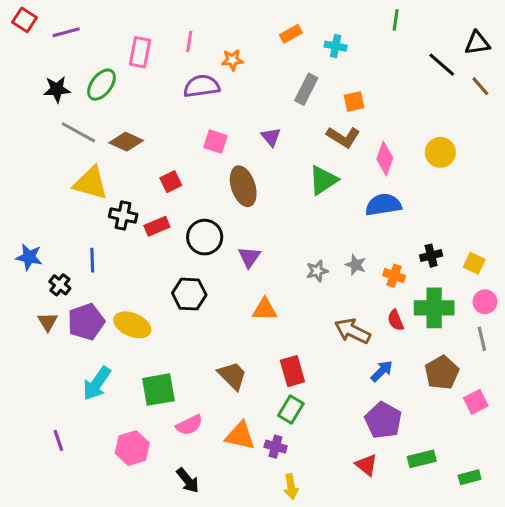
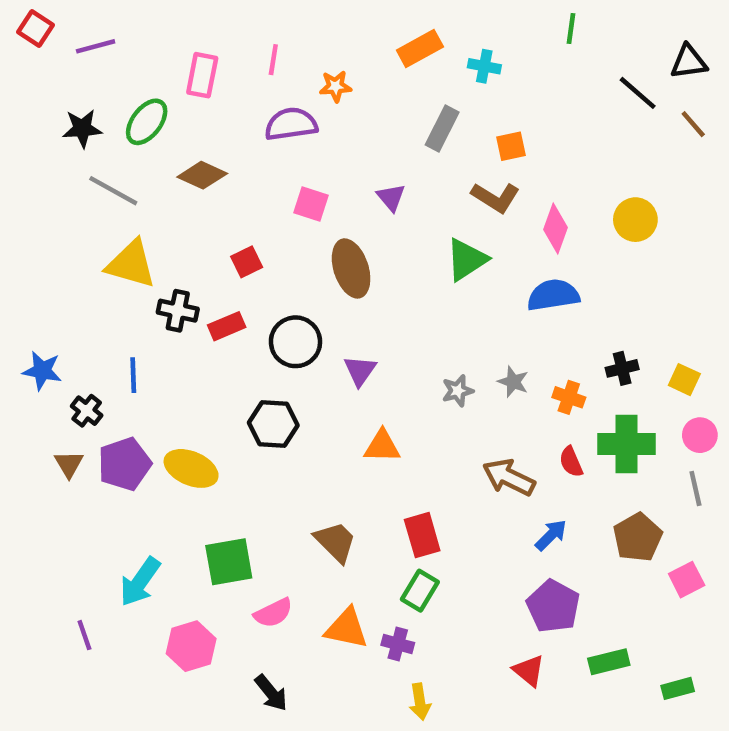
orange rectangle: (291, 34) -> (420, 49), size x1.4
brown diamond: (126, 142) -> (202, 175), moved
cyan arrow: (97, 383) -> (140, 582), moved

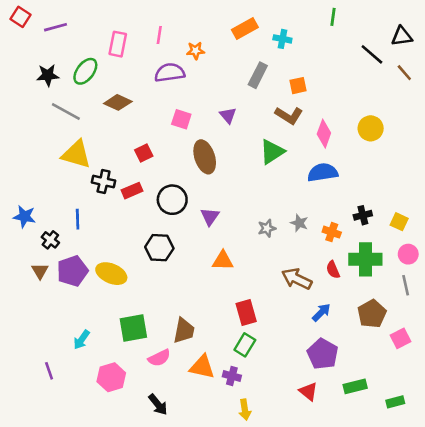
brown trapezoid: (335, 542) -> (184, 331), moved, turned 56
cyan arrow: (140, 582) -> (81, 340), size x0.7

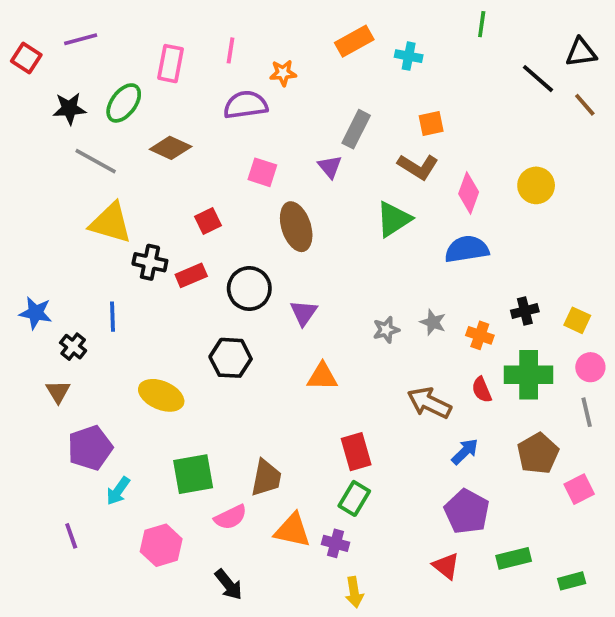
red square: (21, 17) -> (26, 58), moved
gray rectangle: (258, 75) -> (356, 129), moved
purple pentagon: (72, 271) -> (90, 448), moved

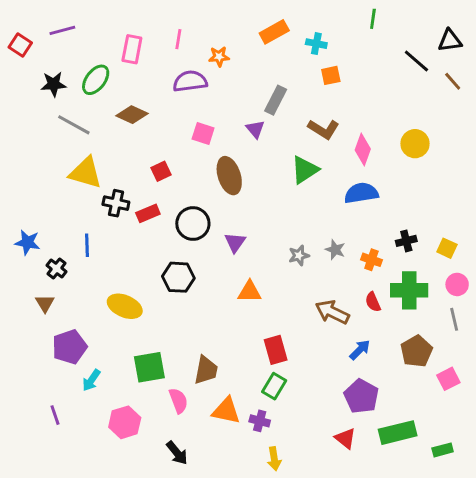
orange square: (431, 124) -> (331, 75), moved
pink semicircle: (231, 517) -> (178, 401), turned -85
green rectangle: (514, 558) -> (398, 433), size x1.4

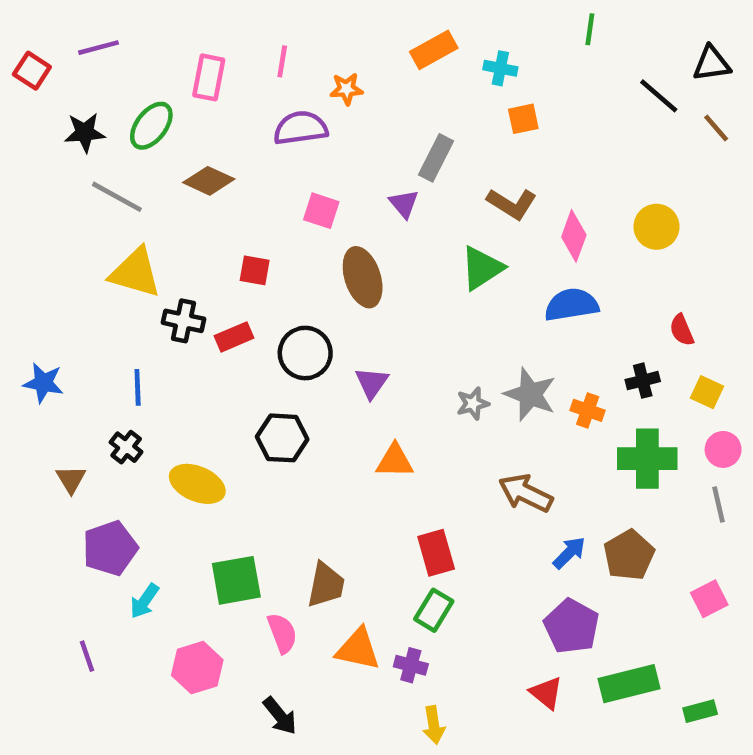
red square: (161, 171) -> (255, 270), turned 36
gray star: (335, 250) -> (530, 394), size x1.6
black cross: (56, 269) -> (126, 447), moved
red semicircle: (373, 302) -> (682, 330), moved
brown pentagon: (416, 351) -> (629, 555), moved

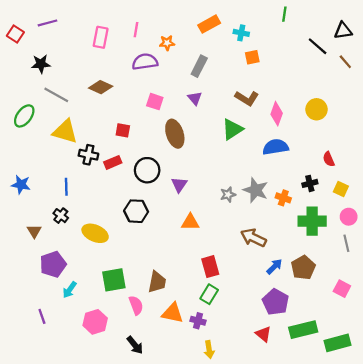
green ellipse: (151, 126) -> (24, 116), moved
gray rectangle: (436, 158) -> (199, 66), moved
pink square: (709, 599) -> (342, 289), turned -35
green rectangle: (700, 711) -> (338, 343), size x1.6

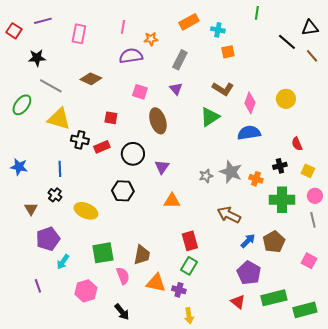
pink rectangle: (101, 37) -> (79, 34), moved

